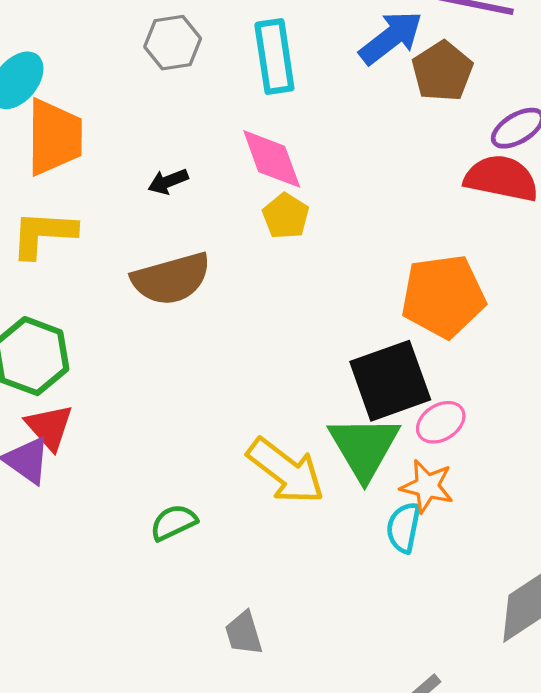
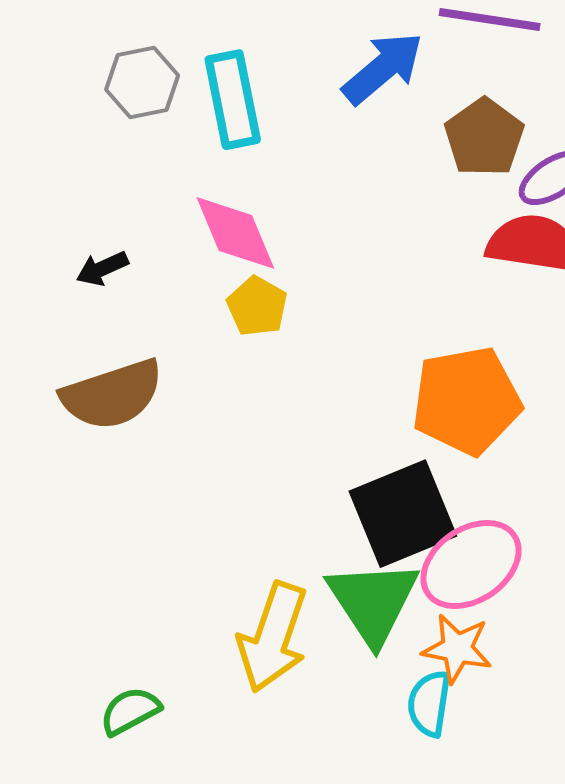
gray hexagon: (173, 43) -> (142, 83), moved
brown pentagon: (442, 71) -> (484, 137), moved
pink ellipse: (441, 422) -> (471, 564), size x1.6
yellow arrow: (286, 471) -> (273, 637), turned 74

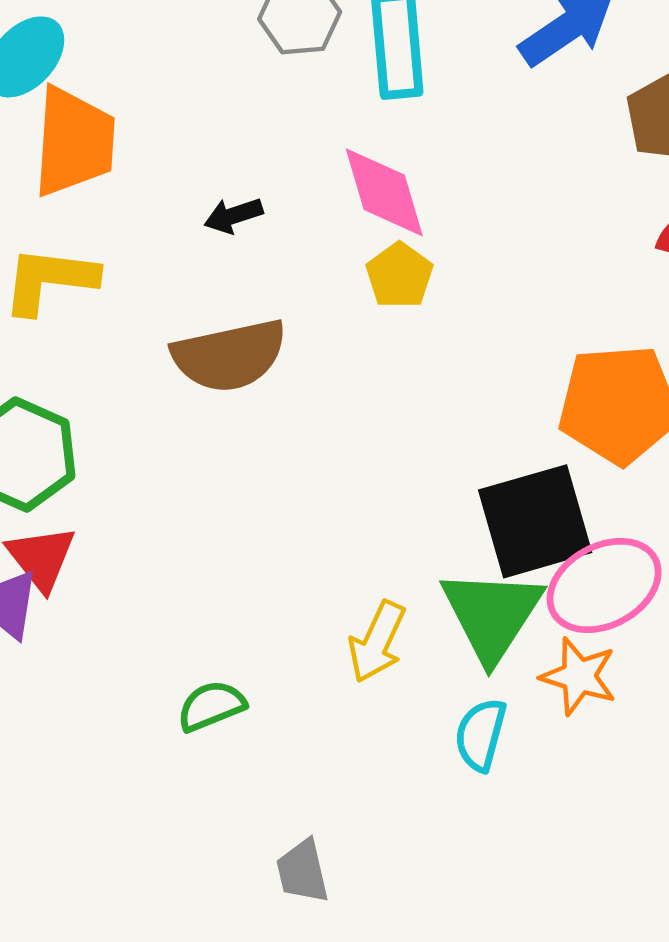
yellow arrow: (273, 637) -> (377, 642), size x0.7
cyan semicircle: (429, 703) -> (480, 735), moved

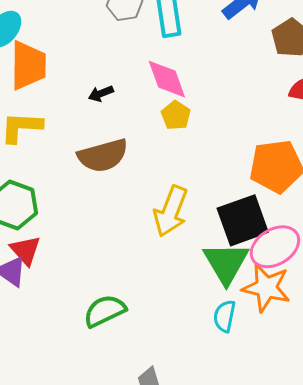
yellow arrow: (377, 642) -> (171, 211), moved, size x1.4
orange star: (579, 676) -> (266, 288), size x1.4
green semicircle: (211, 706) -> (105, 311), size x1.4

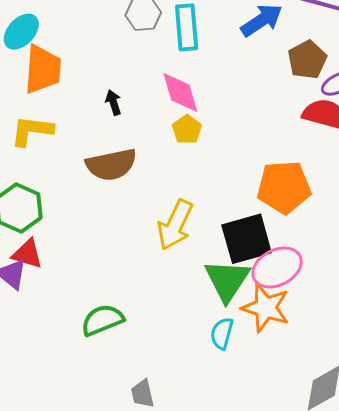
black arrow: (101, 94) -> (113, 102), turned 90
red triangle: (25, 250) -> (27, 254), turned -36

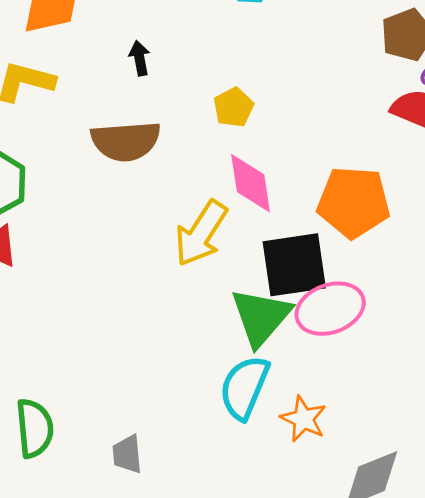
pink diamond: (180, 93) -> (251, 183), moved
orange star: (266, 308) -> (303, 419), moved, size x0.7
green semicircle: (102, 320) -> (35, 428), moved, turned 99
cyan semicircle: (222, 333) -> (244, 387), size x1.5

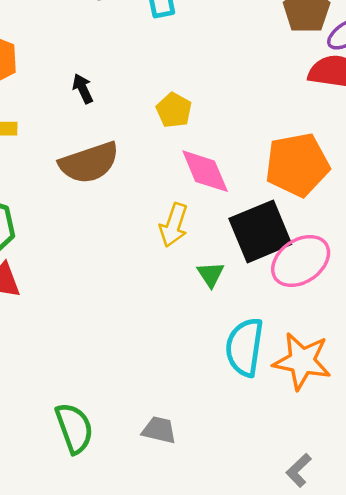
yellow arrow: (201, 233) -> (174, 225), size x0.7
green triangle: (261, 317) -> (211, 274), moved, size x0.5
orange star: (303, 419) -> (302, 361), size x1.4
gray trapezoid: (127, 454) -> (159, 430), turned 123

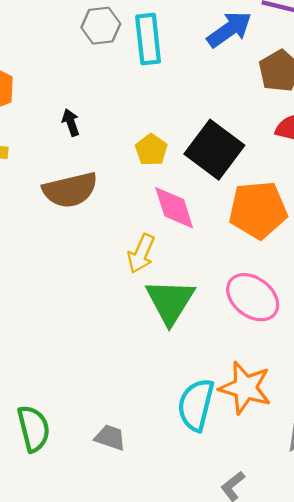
black square: (260, 231) -> (214, 150), moved, turned -36
pink ellipse: (301, 261) -> (253, 297), turned 66
green triangle: (211, 274) -> (170, 301), size x2.0
cyan semicircle: (245, 347) -> (196, 405), moved

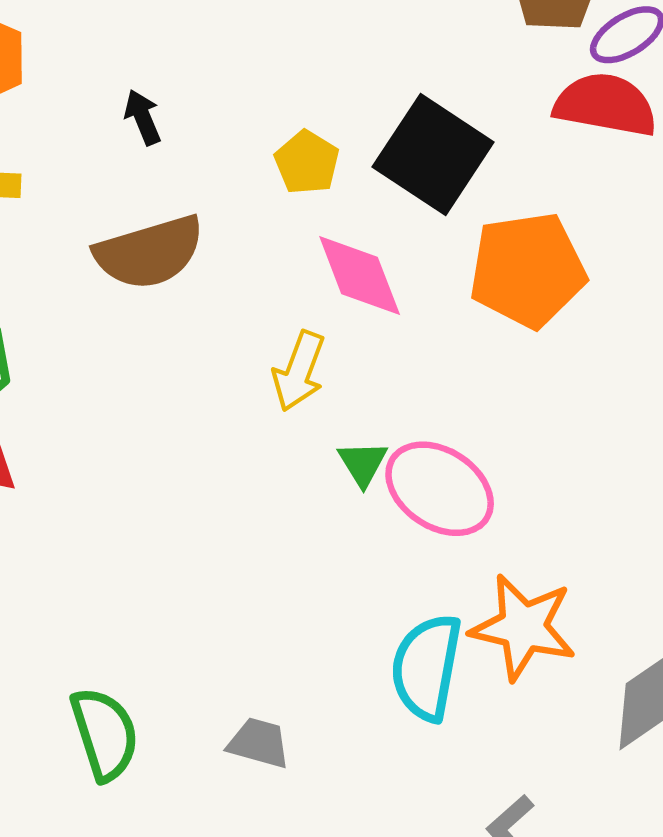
pink ellipse: (253, 297) -> (440, 489), moved
green triangle: (170, 301) -> (363, 463), size x0.5

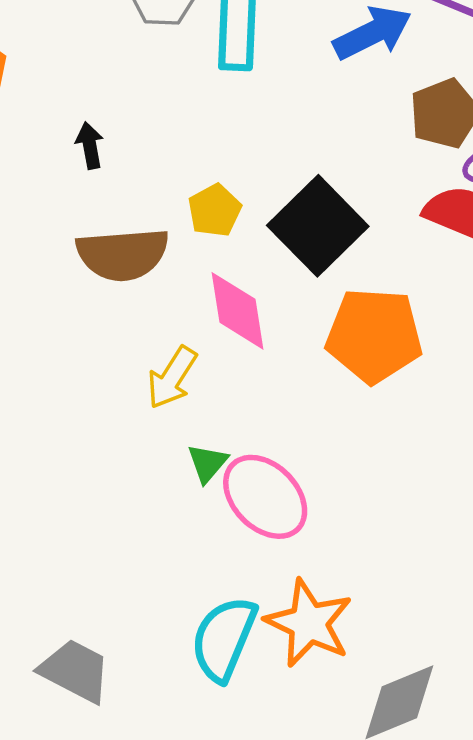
brown semicircle: (149, 252) -> (123, 254), moved
gray trapezoid: (259, 743) -> (75, 671), size x1.4

